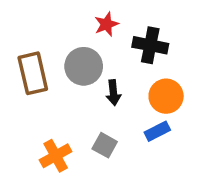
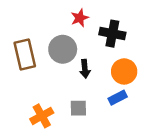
gray square: (105, 145) -> (78, 108), turned -30

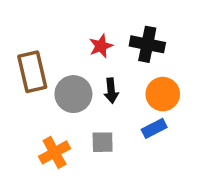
red star: (80, 18) -> (101, 46), moved
gray circle: (63, 49) -> (73, 94), moved

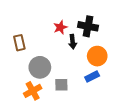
brown rectangle: (32, 72) -> (19, 43), size x0.7
black arrow: (111, 91) -> (73, 42), moved
gray circle: (73, 94) -> (40, 67), moved

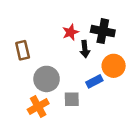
blue rectangle: (92, 77) -> (94, 81), moved

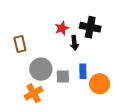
orange circle: (114, 66) -> (100, 84), moved
blue rectangle: (94, 81) -> (83, 71), turned -64
gray square: (72, 99) -> (63, 76), moved

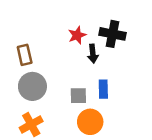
gray circle: (41, 69) -> (32, 86), moved
orange circle: (100, 84) -> (90, 122), moved
orange cross: (34, 93) -> (31, 124), moved

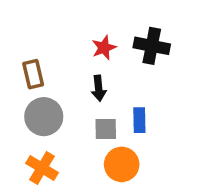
black arrow: (93, 54) -> (99, 88), moved
orange cross: (31, 124) -> (42, 168), turned -30

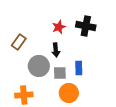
brown rectangle: (33, 74) -> (19, 42), turned 49
gray circle: (44, 117) -> (39, 66), moved
orange cross: (42, 168) -> (24, 95), turned -36

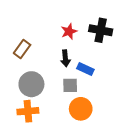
gray circle: (39, 66) -> (31, 84), moved
blue rectangle: (79, 68) -> (85, 69), moved, turned -64

